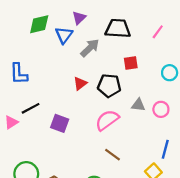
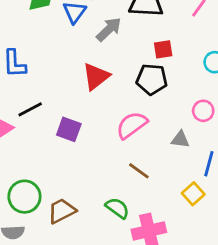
red triangle: (80, 83) -> (96, 76), size x1.5
black pentagon: (109, 86) -> (152, 79), moved
gray triangle: (138, 105) -> (180, 139), moved

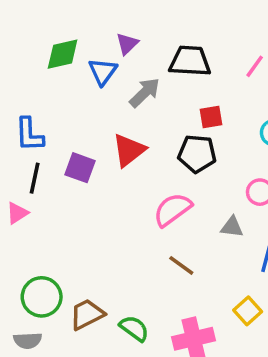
black line: (30, 109) -> (35, 178), moved, turned -50
purple square: (69, 129) -> (80, 168), moved
yellow square: (193, 194) -> (248, 311), moved
green semicircle: (117, 208) -> (134, 328), moved

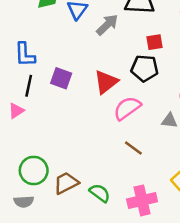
red triangle: (129, 150) -> (106, 82), moved

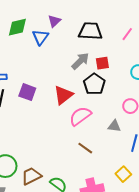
gray arrow: (107, 25) -> (80, 61), moved
black pentagon: (145, 68) -> (94, 84), turned 30

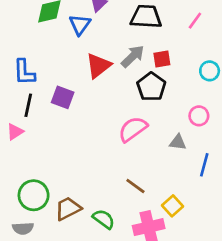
red triangle: (63, 95) -> (98, 66), moved
brown line: (85, 148) -> (135, 186), moved
yellow square: (123, 174) -> (172, 206), moved

